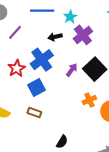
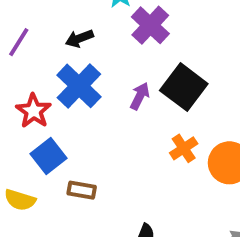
black arrow: (55, 37) -> (79, 38), moved
blue square: (37, 88) -> (49, 156), moved

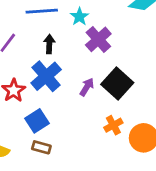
black arrow: (79, 38) -> (49, 44), turned 108
blue square: (49, 156) -> (37, 121), moved

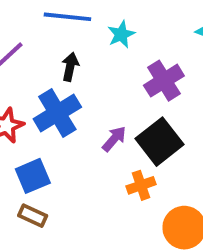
purple cross: (98, 39) -> (164, 81), moved
orange cross: (113, 125) -> (141, 185), moved

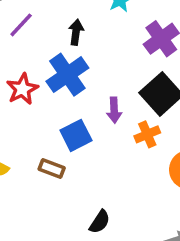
purple arrow: (114, 139) -> (114, 110), moved, turned 140
blue square: (33, 176) -> (76, 135), moved

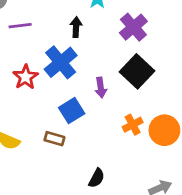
purple line: (21, 25) -> (20, 26), turned 45
black arrow: (76, 32) -> (76, 27), moved
orange cross: (147, 134) -> (133, 125), moved

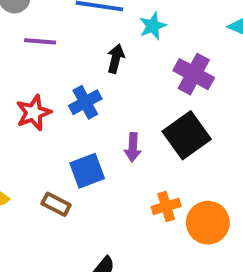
purple cross: (133, 27) -> (194, 74), turned -32
blue cross: (61, 62) -> (85, 102), size x0.7

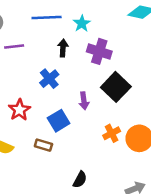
purple cross: (194, 74) -> (99, 51), moved
red star: (34, 113) -> (19, 110), moved

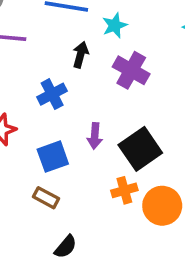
black square: (116, 87) -> (140, 149), moved
brown rectangle: (43, 145) -> (46, 198), moved

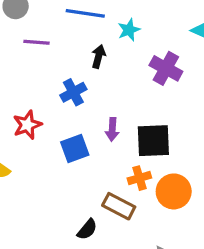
purple cross: (131, 70) -> (166, 68), moved
black square: (140, 149) -> (153, 141), turned 33
brown rectangle: (46, 198) -> (119, 206), moved, size x1.4

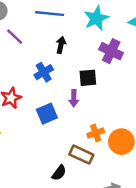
cyan star: (129, 30) -> (96, 18), moved, size x1.5
purple line: (36, 42) -> (15, 37), turned 42
black square: (153, 141) -> (88, 78), moved, size x0.7

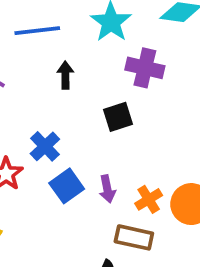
blue cross: (44, 72) -> (45, 146), moved
purple arrow: (74, 98) -> (107, 189), moved

